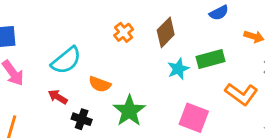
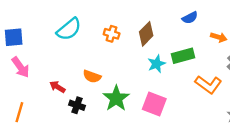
orange cross: (124, 32) -> (112, 34), turned -35
cyan semicircle: (66, 60) -> (69, 29), moved
pink square: (194, 118) -> (154, 104), moved

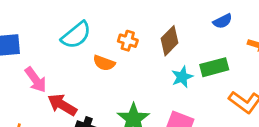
pink arrow: (21, 67) -> (36, 80), moved
orange semicircle: (92, 76) -> (104, 63), moved
red arrow: (57, 87) -> (62, 105), size x1.5

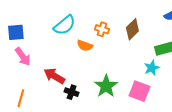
cyan star: (182, 77) -> (152, 68), moved
pink arrow: (36, 80) -> (23, 57), moved

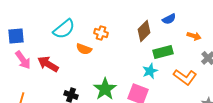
brown diamond: (132, 29) -> (144, 31), moved
red arrow: (54, 76) -> (48, 64), moved

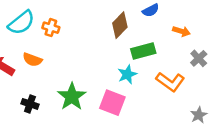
orange cross: (101, 33) -> (51, 28), moved
orange semicircle: (84, 49) -> (32, 60), moved

